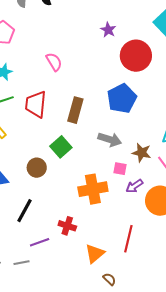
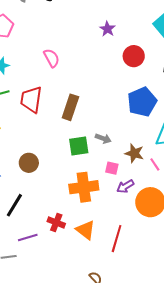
red circle: (136, 56) -> (134, 56), size x0.7
blue pentagon: (122, 98) -> (142, 102), moved
gray arrow: (110, 139) -> (103, 139), size x0.7
green square: (61, 147) -> (79, 146), moved, turned 30
orange triangle: (95, 254) -> (85, 230), moved, turned -45

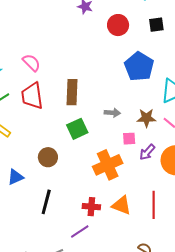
pink semicircle: (52, 58) -> (31, 63), moved
green square: (79, 146) -> (77, 129), moved
purple line: (28, 237) -> (80, 231), moved

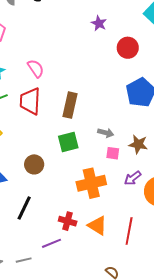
pink square: (129, 139) -> (113, 153), moved

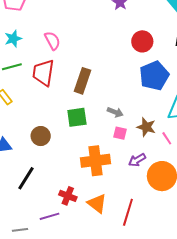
red circle: (128, 48) -> (142, 41), moved

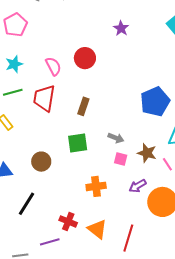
red circle: (142, 41) -> (85, 58), moved
brown rectangle: (83, 81) -> (83, 106), size x0.7
orange cross: (96, 161) -> (96, 186), size x0.7

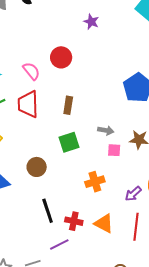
purple arrow: (138, 186) -> (133, 194), moved
black line: (26, 204) -> (48, 211), moved, turned -40

